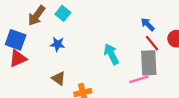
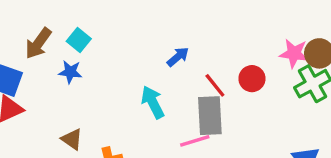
blue arrow: (148, 24) -> (178, 57), moved, turned 96
blue star: (57, 44) -> (70, 72), moved

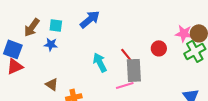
cyan square: (79, 40) -> (56, 25), turned -32
blue arrow: (178, 57) -> (90, 19), moved, size x1.5
red line: (215, 85) -> (127, 55), moved

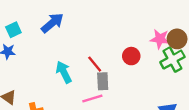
cyan square: (56, 25) -> (13, 30), turned -32
gray rectangle: (134, 70) -> (103, 81), size x0.7

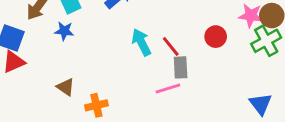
cyan arrow: (64, 72) -> (141, 42), moved

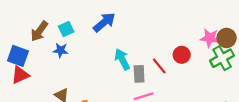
red line: (171, 46) -> (159, 66), moved
gray rectangle: (181, 67) -> (139, 74), moved

